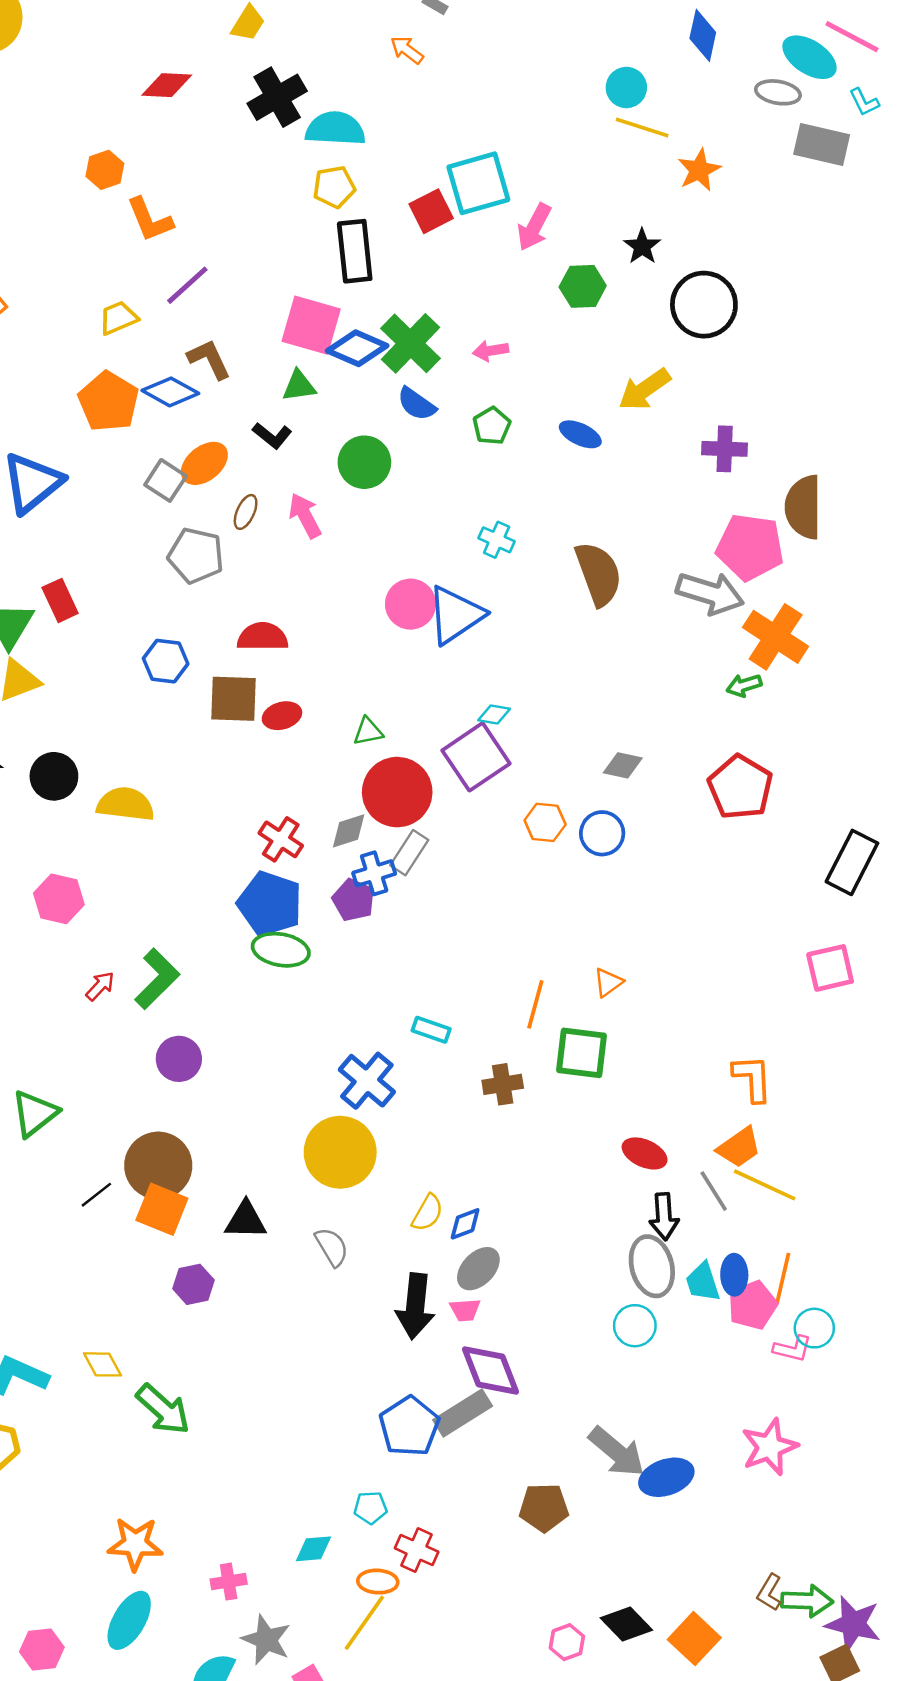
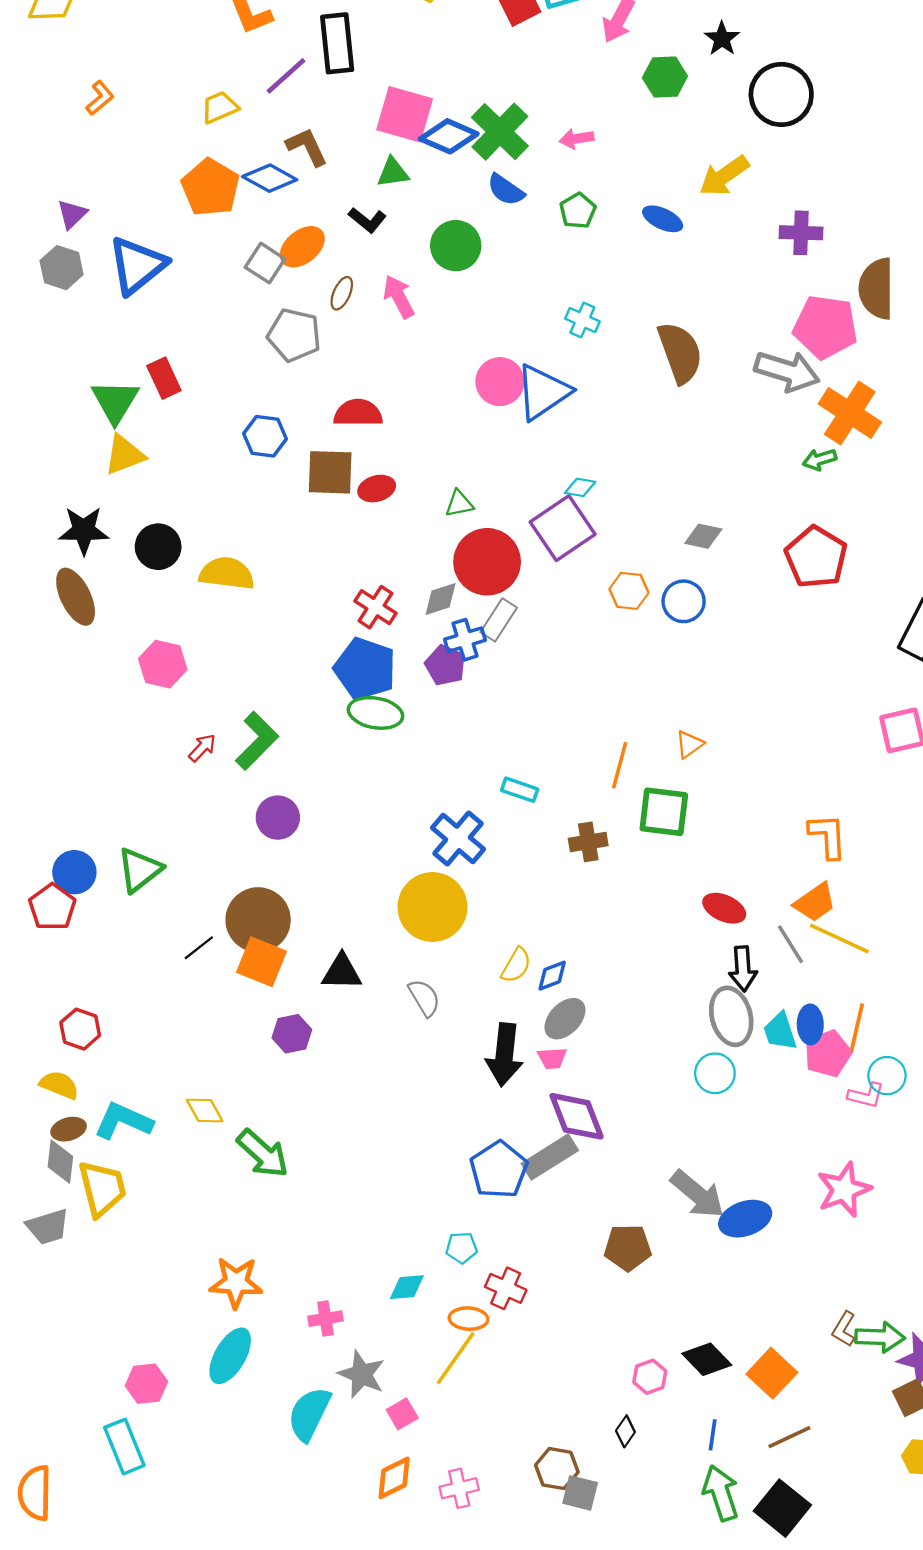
black rectangle: (355, 251) -> (337, 43), moved

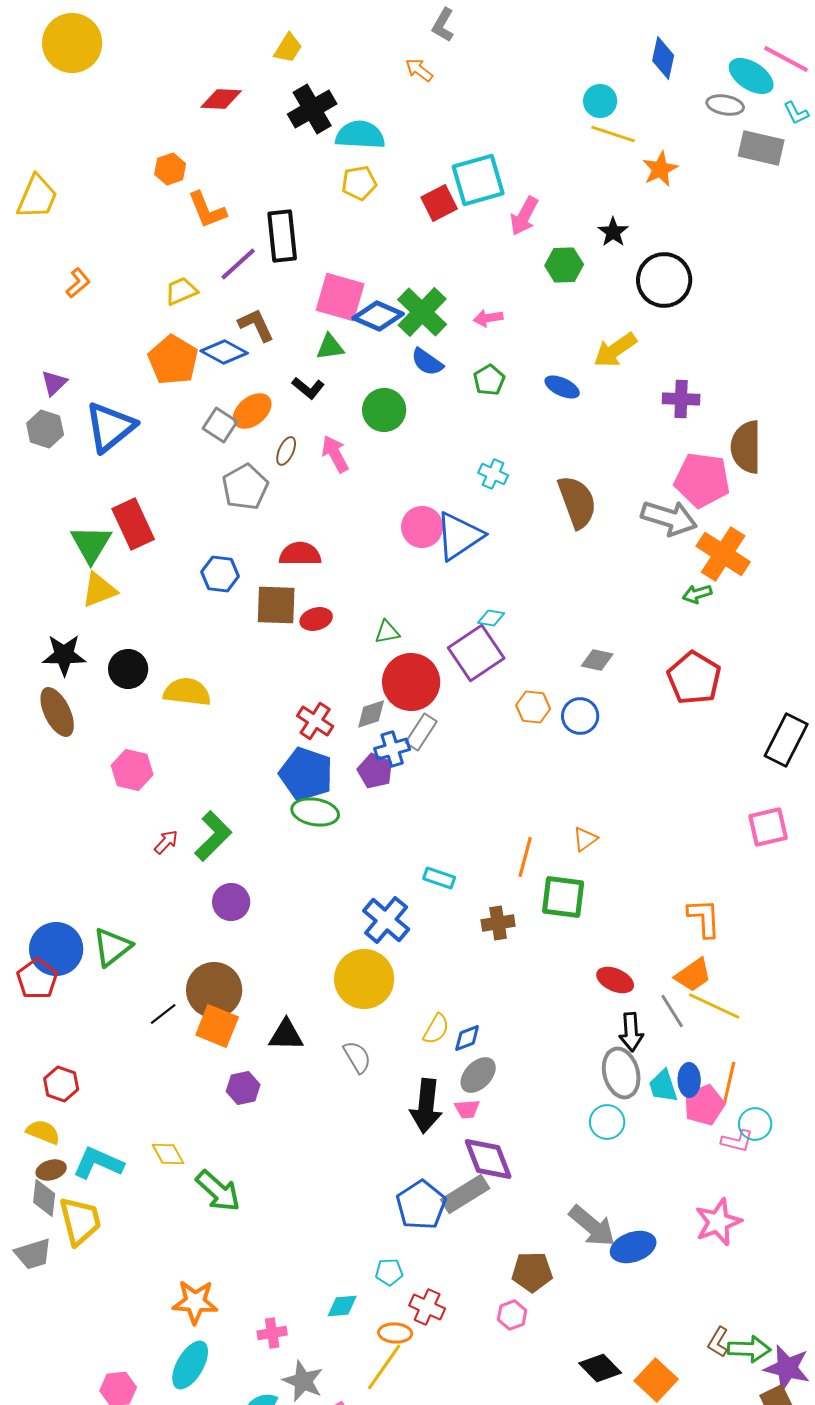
gray pentagon: (294, 335) -> (245, 487), turned 30
red rectangle: (164, 378) -> (133, 524), size x1.4
blue circle: (74, 872) -> (56, 949), size x1.4
pink hexagon: (650, 1377) -> (512, 1315), moved

